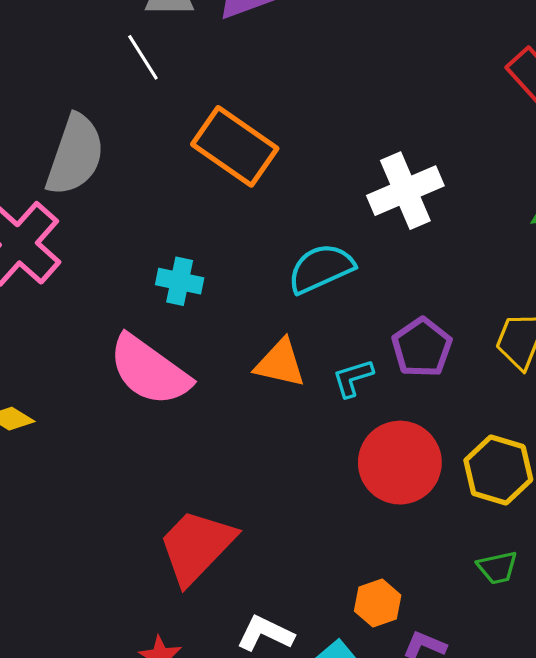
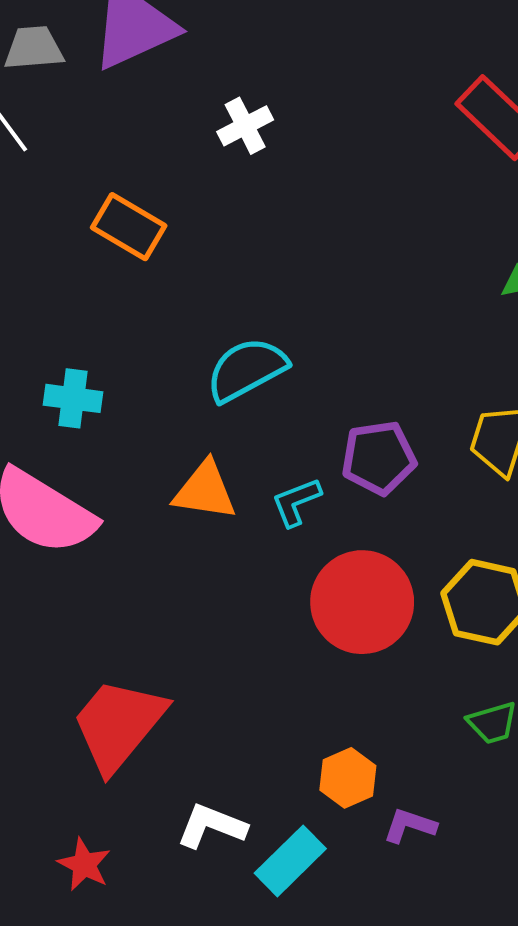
orange rectangle: (235, 146) -> (129, 227), size x0.7
white cross: (405, 191) -> (245, 126), moved, size x0.6
purple pentagon: (422, 347) -> (379, 458), turned 30

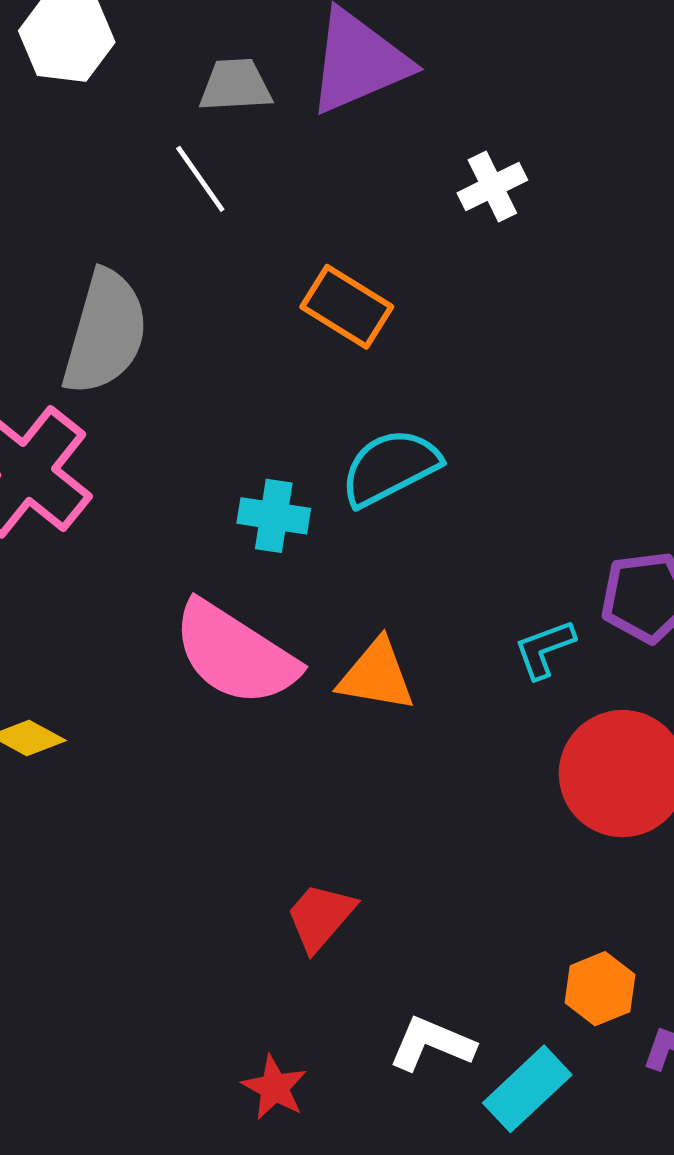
cyan semicircle: (246, 370) -> (390, 467), moved
orange triangle: (205, 491) -> (376, 675), moved
red trapezoid: (118, 725) -> (320, 917), size x0.6

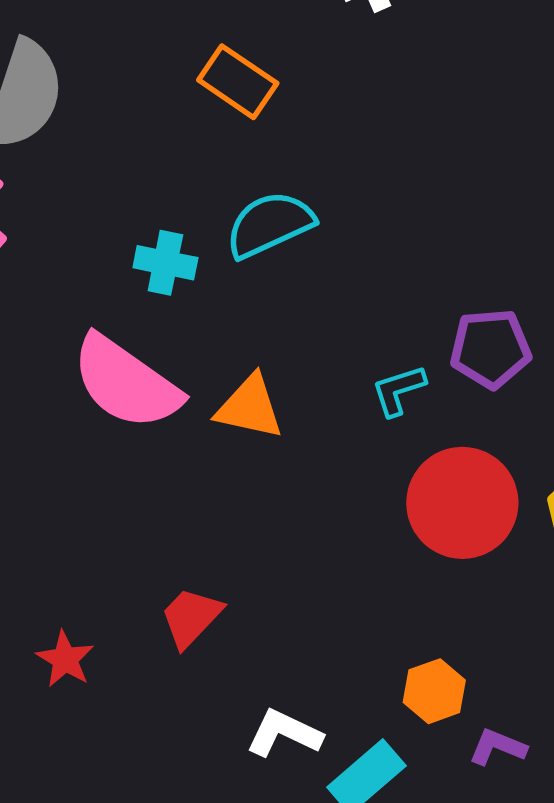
red star: (274, 1088) -> (65, 659), moved

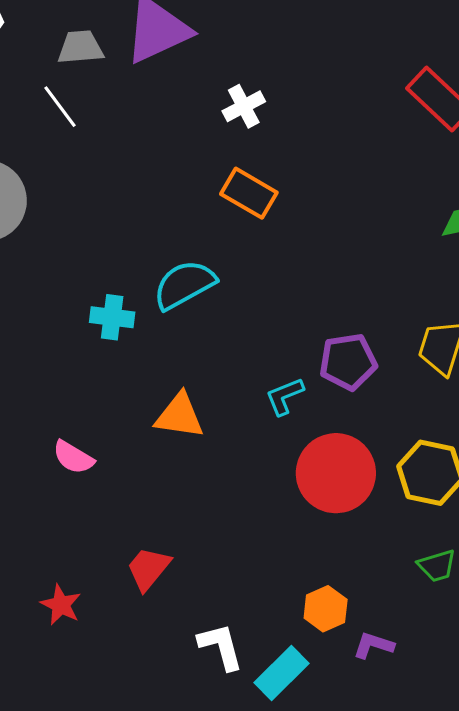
orange rectangle: (238, 82) -> (249, 193), moved
pink semicircle: (126, 383) -> (73, 457), moved, size x0.5
white L-shape: (284, 733) -> (221, 646), turned 54

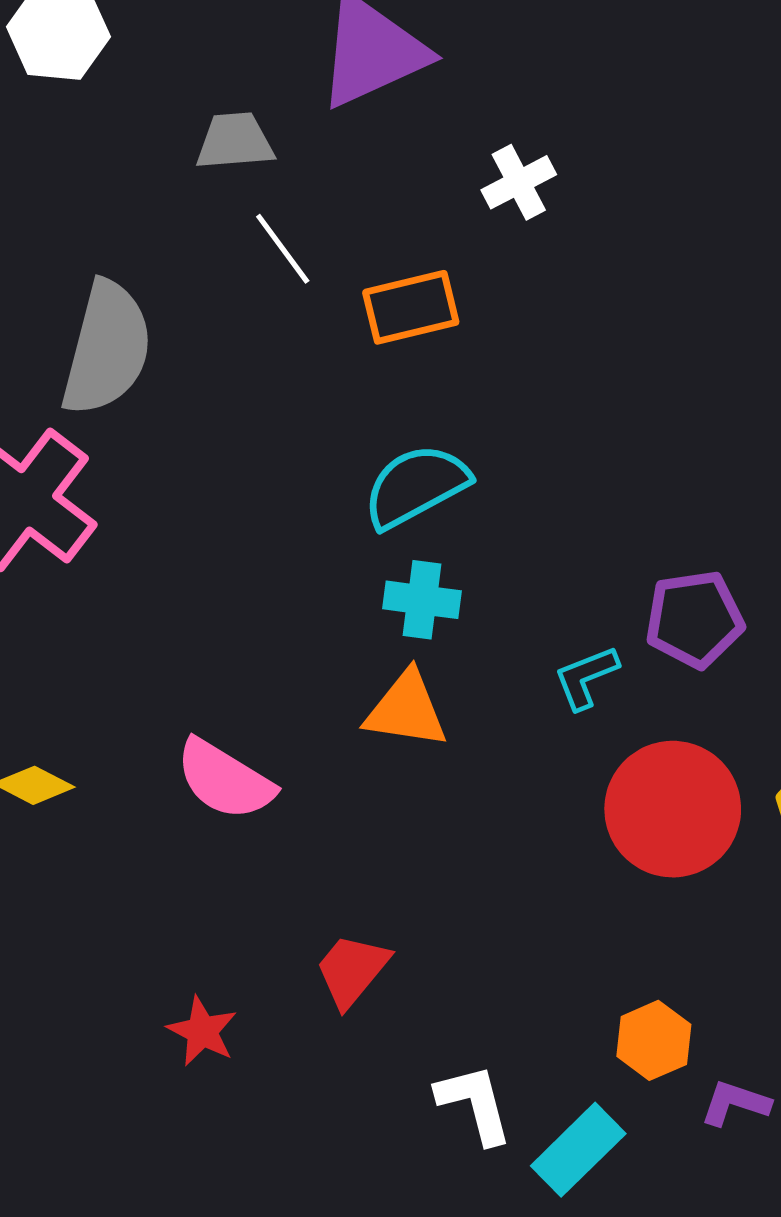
gray trapezoid: (80, 47) -> (235, 141), moved
white line: (60, 107) -> (283, 249), moved
orange rectangle: (249, 193) -> (411, 307), moved, turned -44
cyan cross: (112, 317) -> (422, 600), moved
pink semicircle: (73, 457) -> (225, 780), size x1.4

